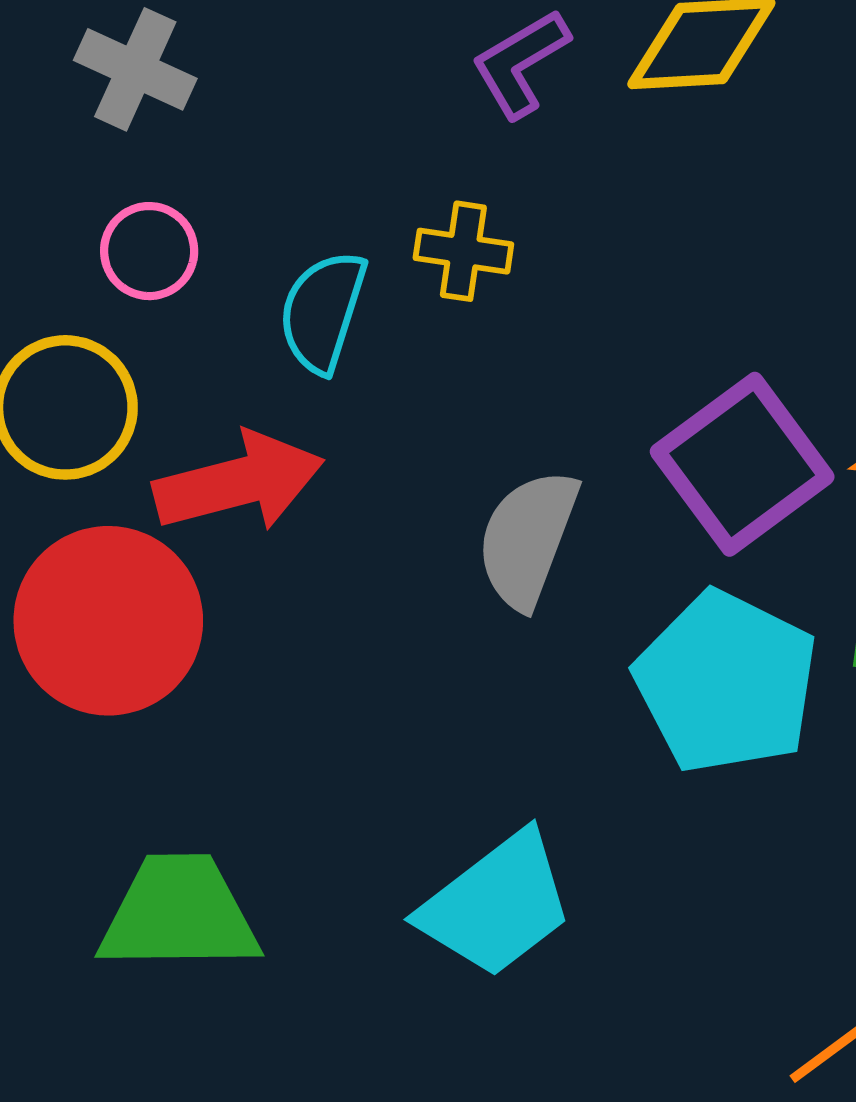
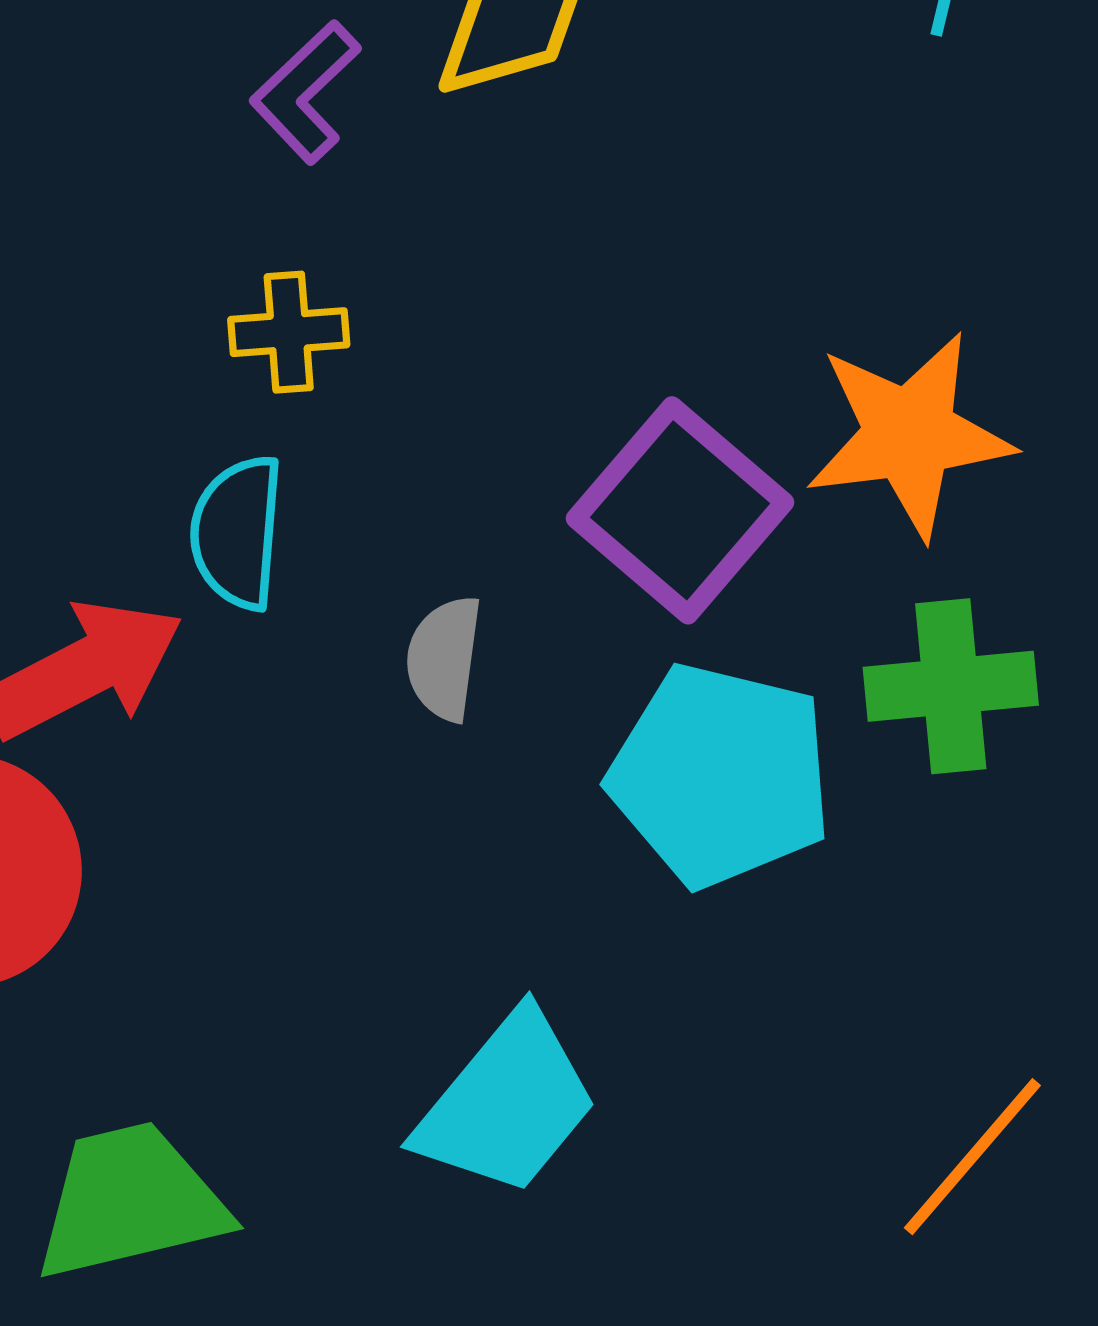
cyan semicircle: (323, 312) -> (237, 532), moved
gray semicircle: (528, 539) -> (444, 658), size x0.7

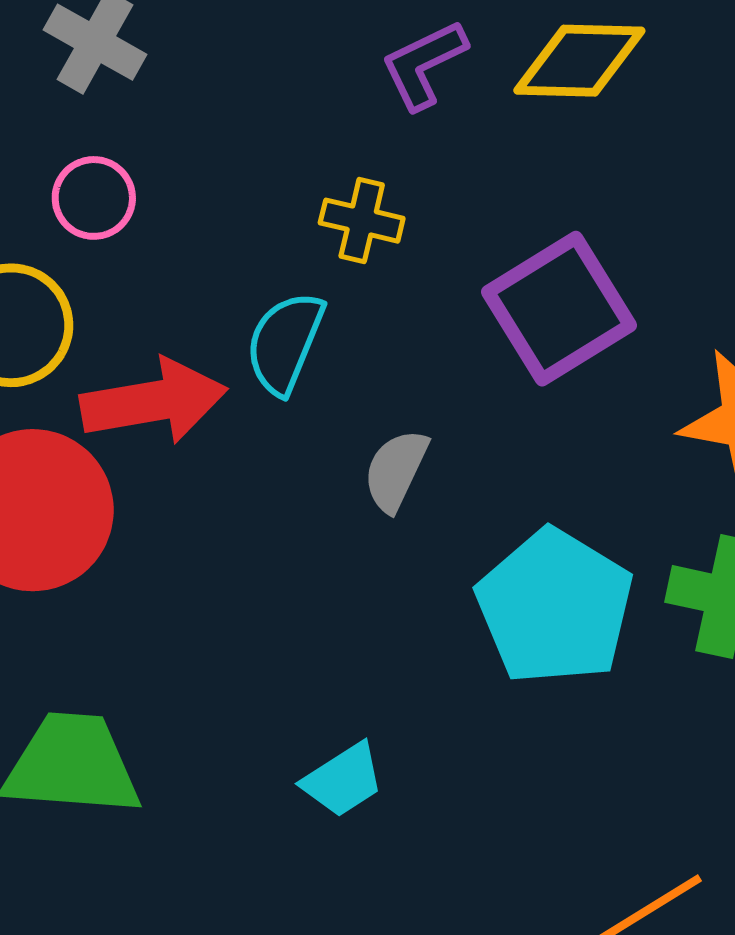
purple square: (680, 510) -> (559, 309), moved
cyan trapezoid: (507, 1104) -> (343, 780), size x0.6

